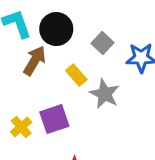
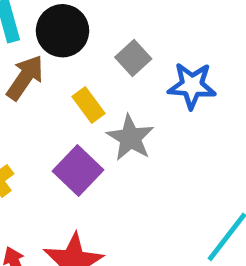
purple square: (54, 119) -> (78, 170), moved, turned -32

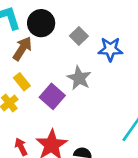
yellow rectangle: (88, 105) -> (22, 82), moved

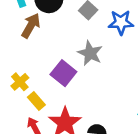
yellow rectangle: (22, 82) -> (36, 101), moved

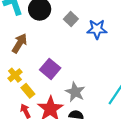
brown arrow: (31, 26) -> (20, 43), moved
gray star: (90, 53) -> (75, 92), moved

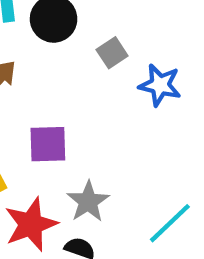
purple square: (50, 69) -> (48, 144), turned 36

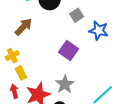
purple square: (48, 144) -> (69, 50), moved, turned 36

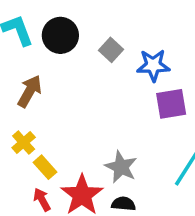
purple square: (69, 50) -> (171, 104), moved, turned -30

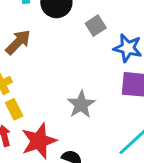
gray star: (121, 167) -> (81, 104), moved

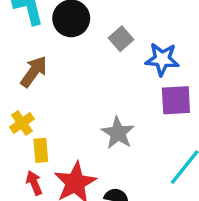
yellow rectangle: (14, 109) -> (41, 150), turned 30

